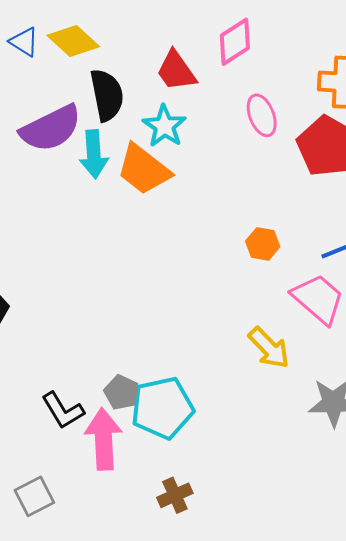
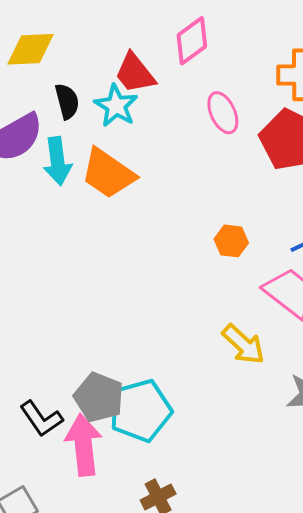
yellow diamond: (73, 41) -> (31, 49), turned -42
black semicircle: (107, 95) -> (67, 101), size x0.7
cyan star: (164, 126) -> (116, 106), moved
gray pentagon: (122, 392) -> (99, 397), size x1.4

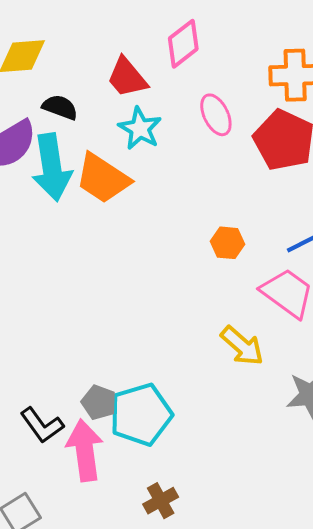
black semicircle: (67, 101) -> (60, 107), turned -54
cyan star: (116, 106) -> (140, 129), moved
cyan arrow: (57, 161) -> (52, 167), size x1.4
gray pentagon: (99, 397) -> (99, 402), size x0.7

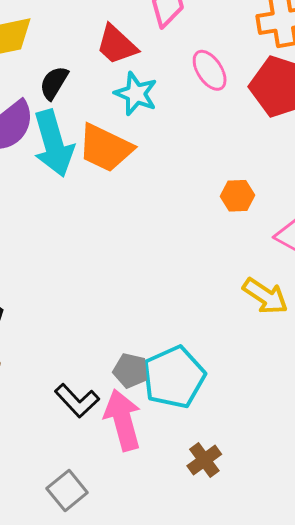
black semicircle: (60, 107) -> (54, 83), turned -72

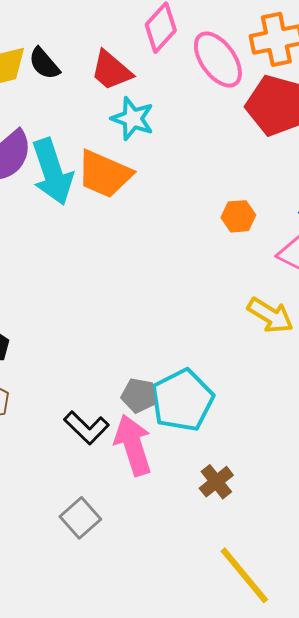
pink ellipse: (210, 70) -> (218, 60), moved, size x1.4
black semicircle: (54, 83) -> (44, 64), moved, turned -69

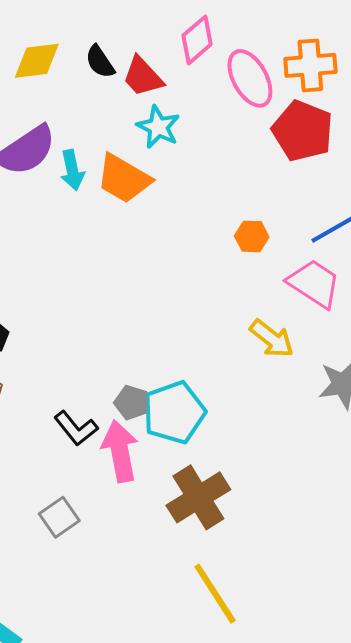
black semicircle: (44, 64) -> (100, 62), moved
cyan arrow: (52, 172) -> (72, 170), size x0.6
brown cross: (216, 482) -> (198, 497), size x1.8

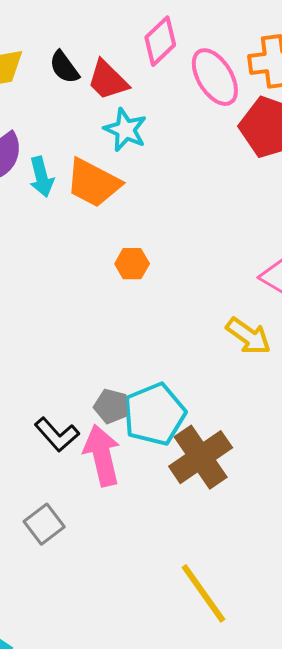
orange hexagon: (252, 236) -> (132, 264), moved
brown cross: (198, 497) -> (201, 457), moved

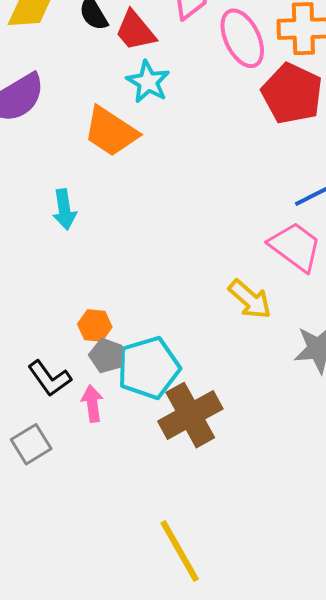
cyan arrow: (41, 177) -> (64, 209), moved
orange hexagon: (132, 264) -> (95, 326), moved
pink arrow: (102, 455) -> (92, 404), size x0.6
gray square: (44, 524) -> (31, 444), moved

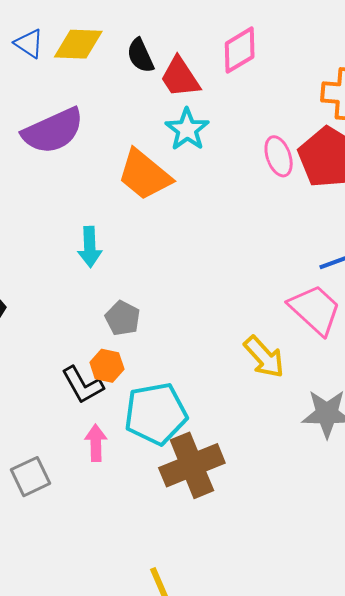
pink ellipse: (242, 38) -> (279, 156), moved, size x0.7
gray pentagon: (107, 356) -> (123, 318), moved
black L-shape: (49, 378) -> (83, 385), moved

